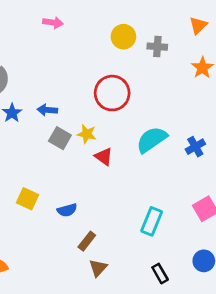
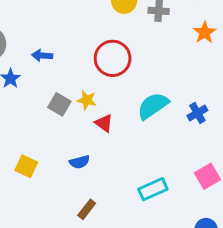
blue arrow: (47, 110) -> (42, 55), moved
blue semicircle: (67, 210) -> (80, 162), moved
cyan rectangle: (152, 221) -> (153, 189), turned 44

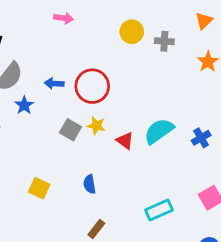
red circle: (113, 58) -> (92, 86), moved
red triangle: (104, 123) -> (125, 141), moved
blue semicircle: (80, 162) -> (90, 184), turned 96

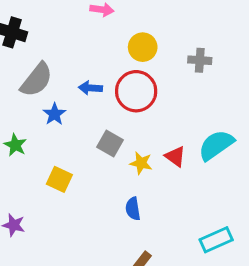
yellow circle: (132, 32) -> (143, 47), moved
gray cross: (164, 41) -> (200, 60), moved
yellow star: (96, 126) -> (141, 163), moved
yellow square: (39, 188) -> (59, 179), moved

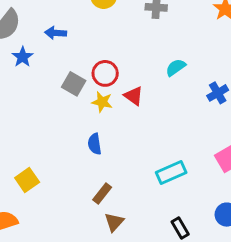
red circle: (136, 91) -> (105, 73), moved, size x0.7
cyan semicircle: (216, 145) -> (176, 67), moved, size x0.6
yellow square: (59, 179) -> (27, 180), moved, turned 30

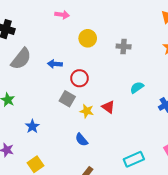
blue star: (23, 57) -> (32, 126), moved
red circle: (105, 73) -> (79, 78), moved
blue semicircle: (95, 144) -> (82, 140), turned -32

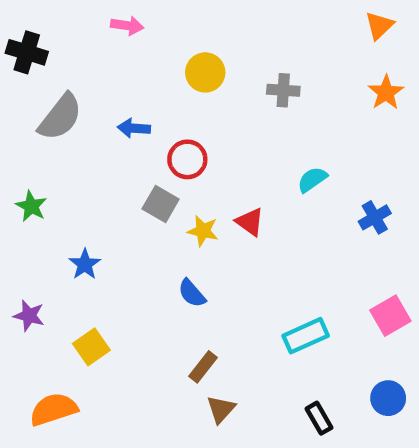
pink arrow: (62, 15) -> (127, 26), moved

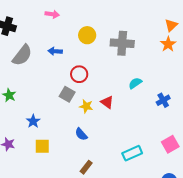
orange triangle: (379, 26) -> (171, 25), moved
gray cross: (283, 90) -> (122, 43), size x1.6
blue arrow: (134, 128) -> (55, 51), moved
yellow square: (91, 347) -> (42, 146), moved, turned 35

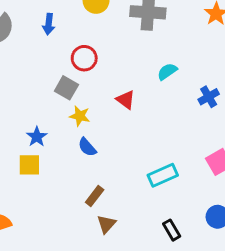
blue arrow: (55, 51) -> (49, 24), turned -88
yellow star: (86, 106) -> (80, 116), moved
blue star: (33, 121) -> (37, 137), moved

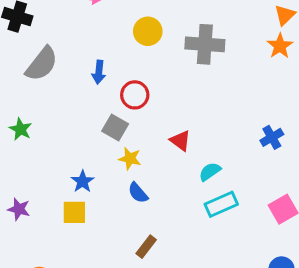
blue arrow: (49, 24) -> (99, 72), moved
cyan semicircle: (167, 72) -> (210, 172), moved
cyan rectangle: (163, 175) -> (221, 204), moved

